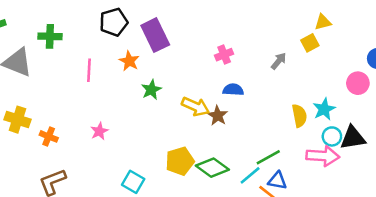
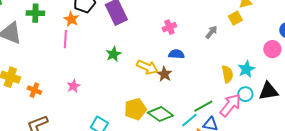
orange star: (129, 61) -> (71, 19), moved
cyan circle: (332, 136) -> (245, 94), moved
pink arrow: (323, 156) -> (230, 105), moved, turned -55

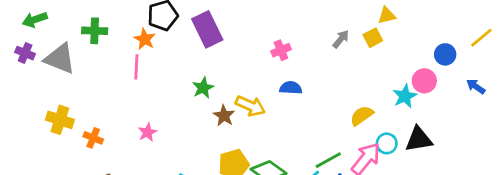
gray arrow: (211, 32) -> (341, 39), moved
cyan star: (246, 69) -> (405, 96), moved
brown star: (164, 74) -> (224, 116), moved
yellow semicircle: (227, 74) -> (362, 116), turned -114

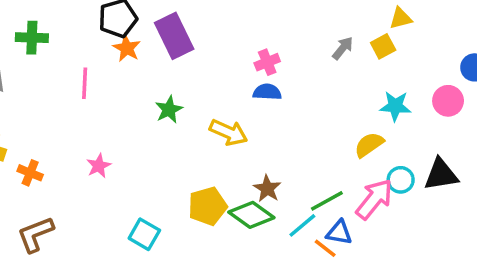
orange star: (145, 39) -> (127, 48), moved
blue semicircle: (291, 88) -> (267, 92), moved
cyan star: (405, 96) -> (395, 106), moved, turned 30
brown star: (224, 116) -> (267, 189), moved

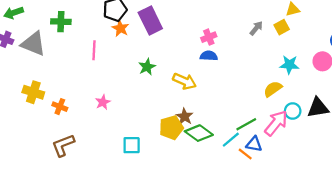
brown star: (267, 189) -> (184, 117), moved
cyan square: (144, 234) -> (132, 145), turned -30

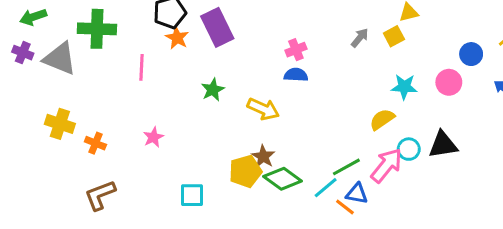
green cross: (61, 22) -> (97, 29), size x1.4

